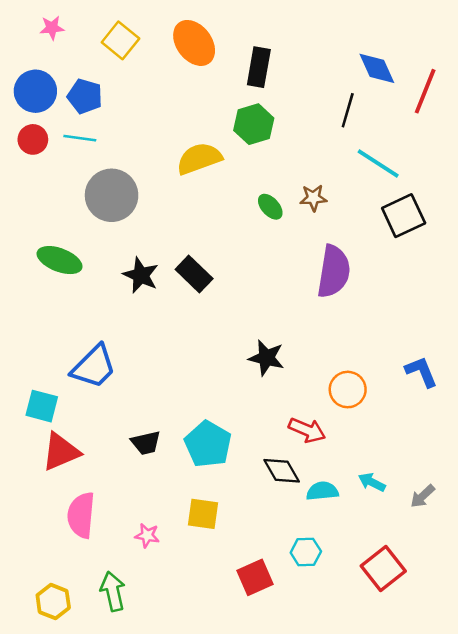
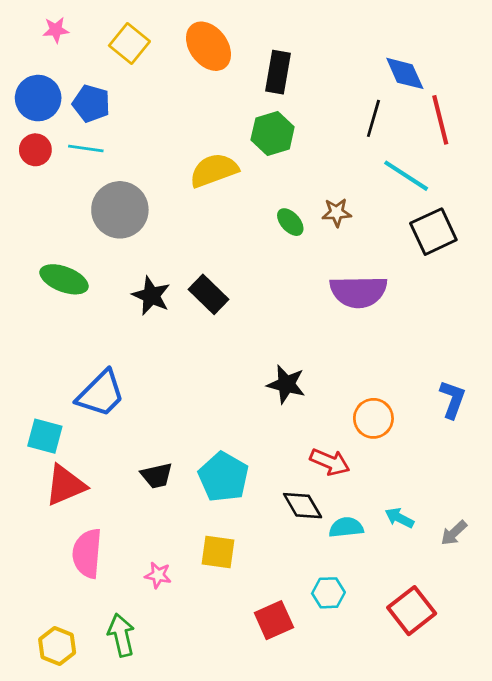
red line: (425, 91) -> (440, 120), moved, turned -36
purple semicircle: (334, 271) -> (358, 292), turned 80
blue L-shape: (421, 372) -> (453, 399), turned 42

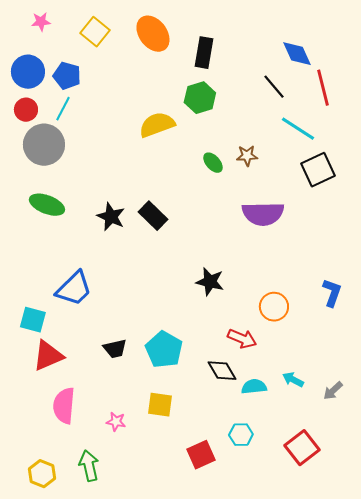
black line: (373, 118) -> (274, 87), turned -56
cyan line: (86, 148) -> (63, 109), turned -70
gray circle: (120, 210) -> (44, 145), moved

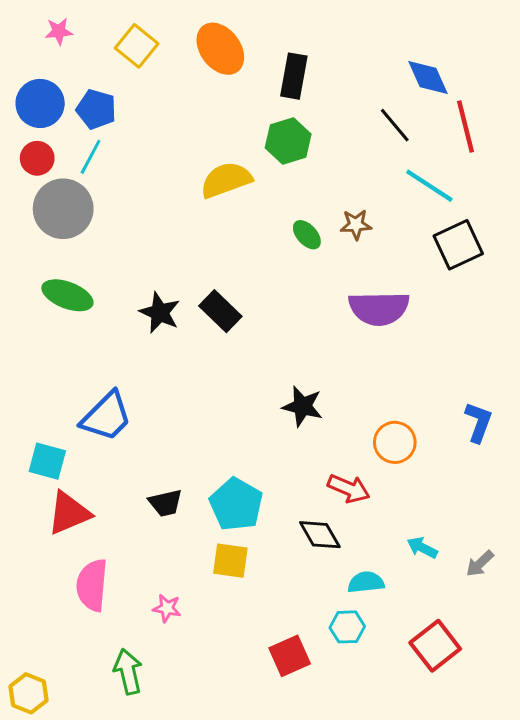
cyan semicircle: (254, 387) -> (366, 582), moved
yellow square: (160, 405) -> (230, 561), moved
yellow hexagon: (42, 474) -> (29, 693), moved

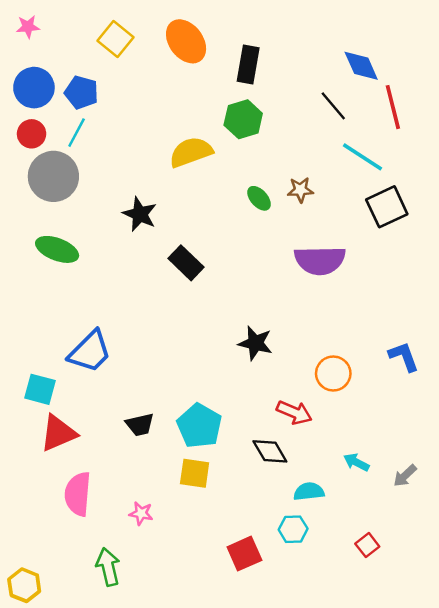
pink star: (59, 31) -> (28, 27), moved
black star: (160, 313) -> (140, 214), moved
blue L-shape: (478, 422) -> (404, 356), turned -40
red square: (435, 646) -> (367, 545), size x0.6

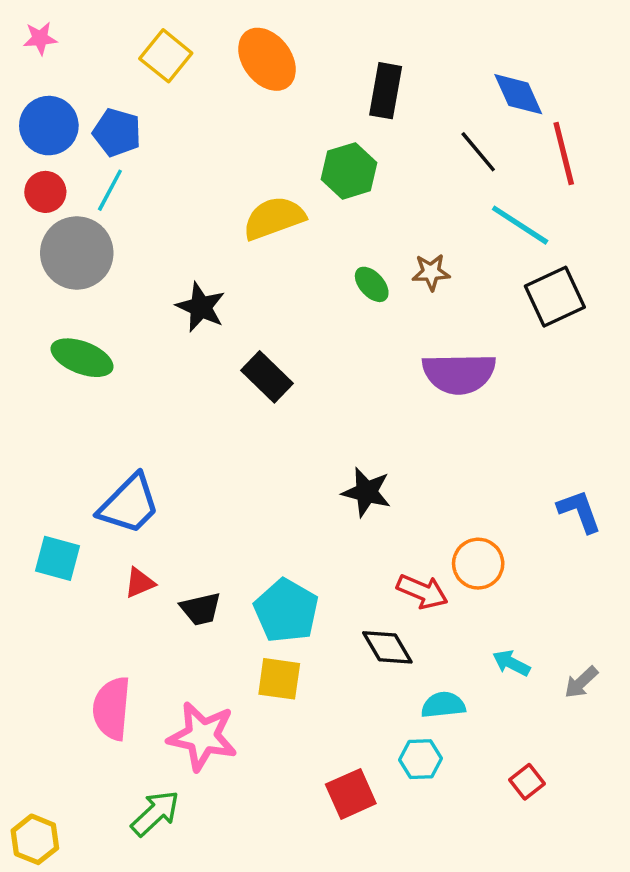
black rectangle: (248, 64) -> (386, 91), moved
orange circle: (333, 373) -> (478, 564), moved
red triangle: (58, 433) -> (140, 583), moved, size x0.6
pink star: (141, 513) -> (202, 736), size x2.0
green arrow: (108, 567) -> (155, 813), turned 60

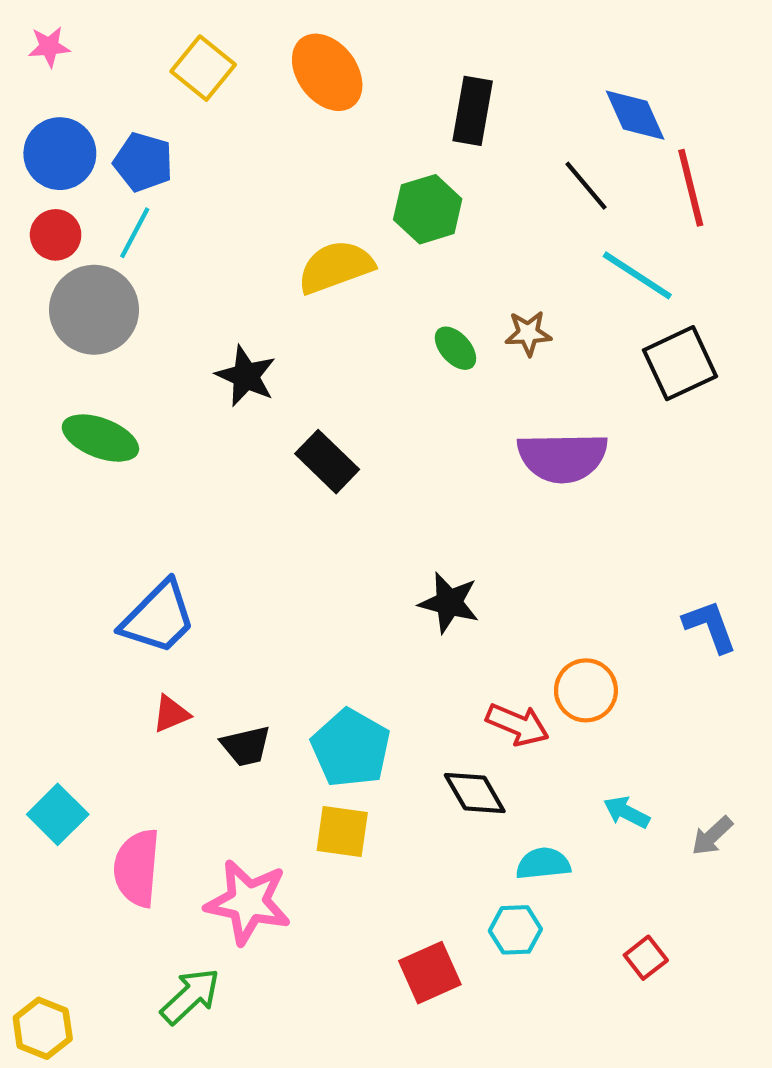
cyan square: (58, 558) -> (58, 814), moved, turned 30

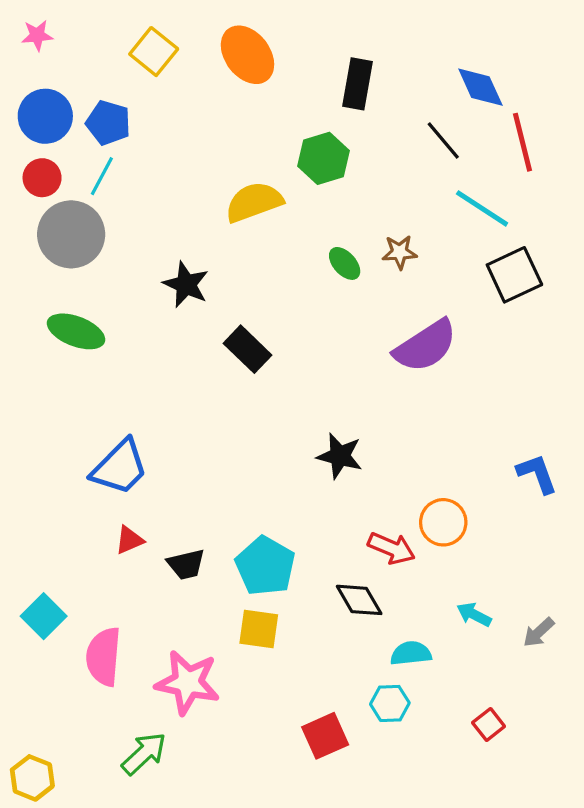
purple semicircle: (562, 457) -> (425, 346), turned -32

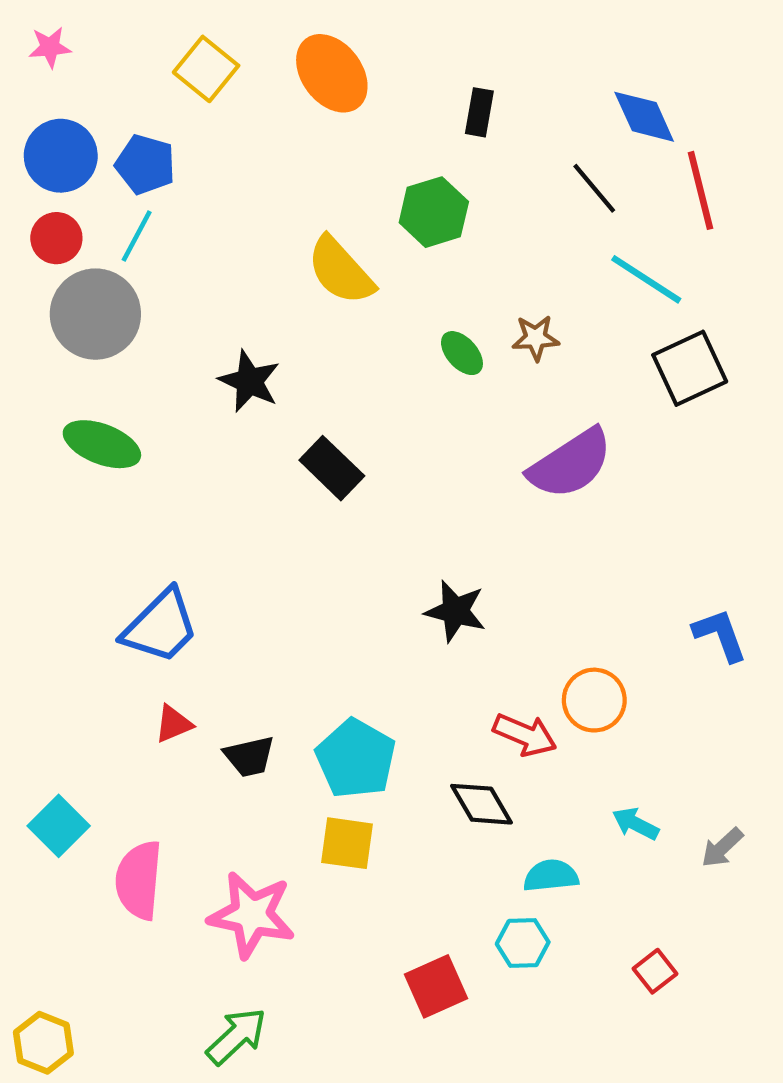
black rectangle: (358, 84) -> (479, 112), size x0.7
yellow semicircle: (254, 202) -> (341, 271), turned -112
green arrow: (144, 754) -> (236, 1036), moved

